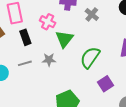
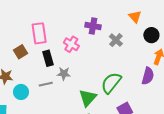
green triangle: (64, 39) -> (88, 98), moved
gray star: (49, 60) -> (64, 74), moved

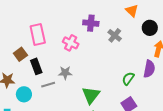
black rectangle: (48, 58) -> (36, 66), moved
green semicircle: (111, 83) -> (128, 79), moved, size x0.6

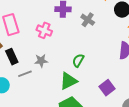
green semicircle: (128, 79) -> (78, 60), moved
green triangle: (91, 95) -> (68, 81), turned 30

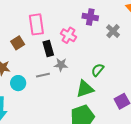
black rectangle: (12, 57) -> (48, 49), moved

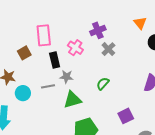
purple cross: (90, 17) -> (98, 30), turned -35
gray cross: (113, 31) -> (108, 49), moved
green triangle: (85, 89) -> (72, 100), moved

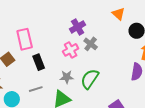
pink cross: (75, 48) -> (71, 50), moved, turned 35
gray star: (66, 77) -> (67, 77), moved
green semicircle: (103, 84) -> (90, 79), size x1.5

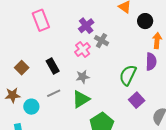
pink rectangle: (25, 39) -> (41, 20), moved
green semicircle: (90, 79) -> (128, 75), moved

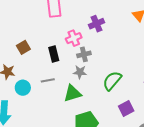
gray cross: (101, 41) -> (84, 54), moved, turned 32
pink cross: (83, 49) -> (74, 38), moved
green semicircle: (128, 75) -> (112, 81), moved

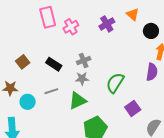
purple cross: (97, 24) -> (107, 24), moved
pink cross: (74, 38) -> (71, 27), moved
black rectangle: (54, 54) -> (54, 64), turned -35

